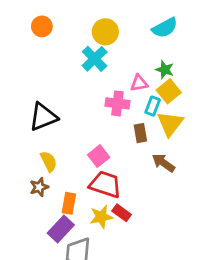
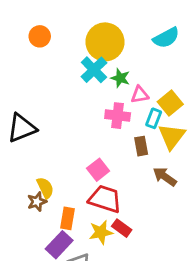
yellow circle: (105, 32) -> (105, 42), size x1.4
green star: (165, 70) -> (120, 78), moved
black triangle: (43, 117) -> (22, 128), moved
yellow semicircle: (49, 161) -> (45, 188), moved

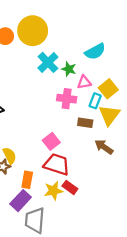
cyan semicircle: (166, 38) -> (95, 52), moved
yellow circle: (105, 42) -> (33, 31), moved
brown rectangle: (141, 146) -> (85, 123), turned -72

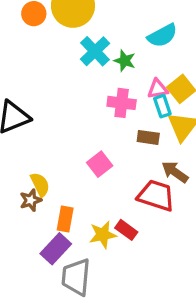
pink triangle: (84, 82) -> (158, 89), moved
cyan rectangle: (95, 101) -> (162, 106), turned -40
red trapezoid: (57, 164) -> (156, 195), moved

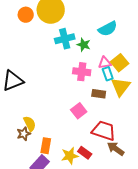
cyan cross: (95, 51) -> (65, 39), turned 30
pink square: (100, 164) -> (79, 111), moved
brown arrow: (175, 172) -> (116, 149), moved

